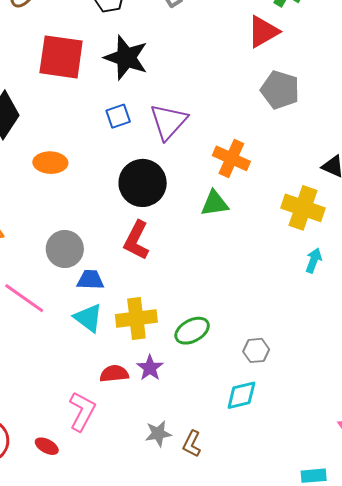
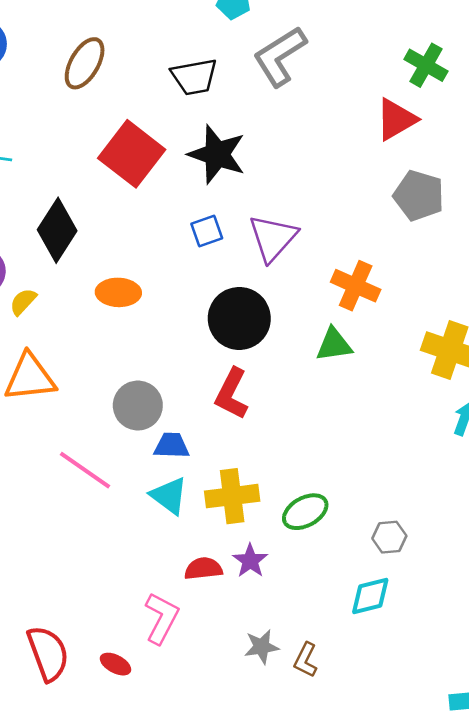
red square: (61, 57) -> (132, 154), turned 30

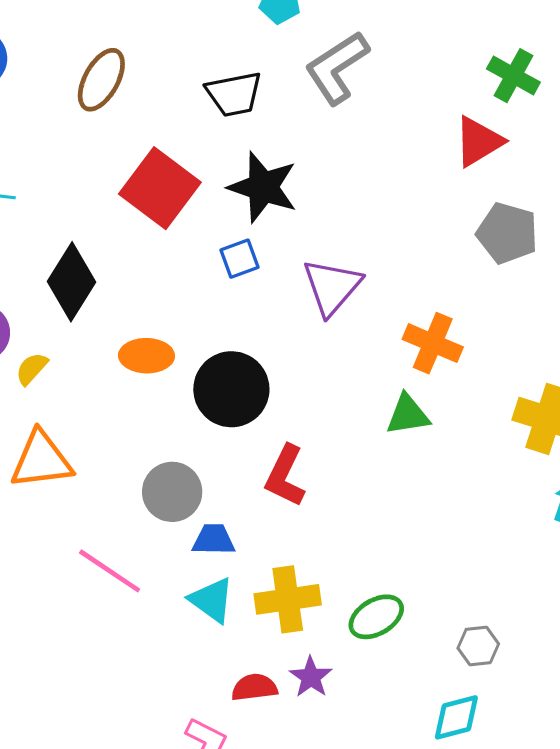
blue square: (207, 231) -> (239, 259), moved
black circle: (239, 318) -> (231, 389), moved

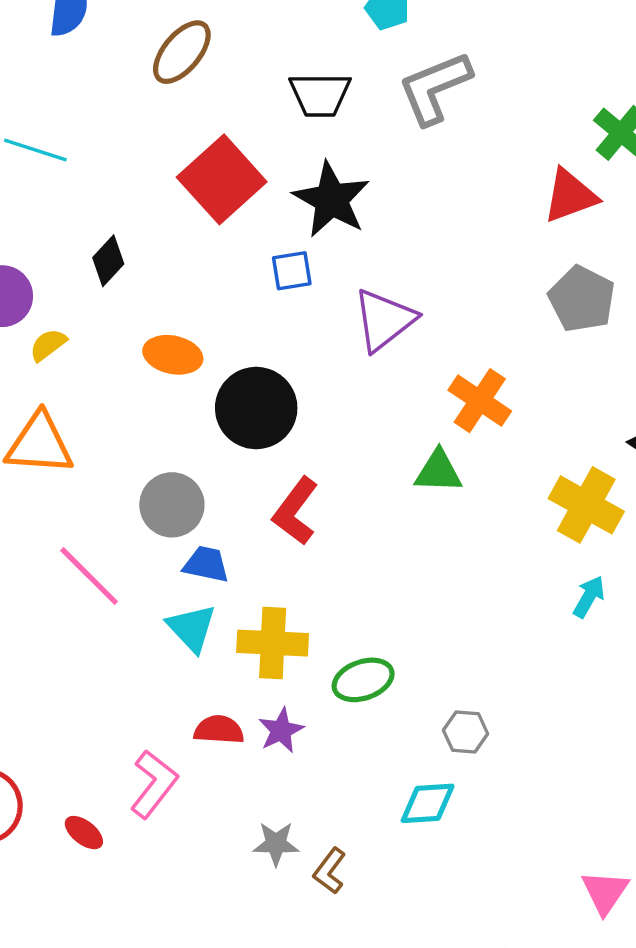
black diamond: (71, 282) -> (108, 261), size x0.6

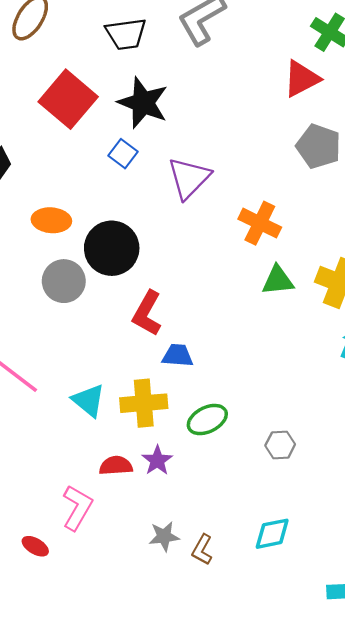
blue square: (292, 271) -> (123, 154), turned -36
green triangle: (438, 472) -> (278, 280), moved
gray circle: (172, 505) -> (64, 281), moved
blue trapezoid: (206, 564) -> (178, 355), moved
cyan diamond: (428, 803) -> (272, 534), moved

